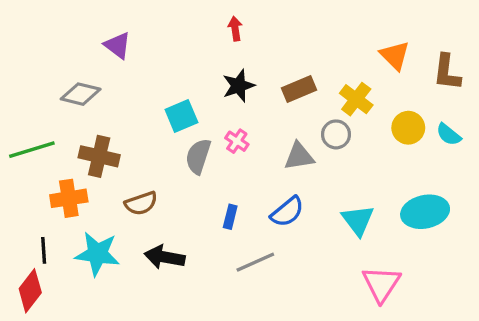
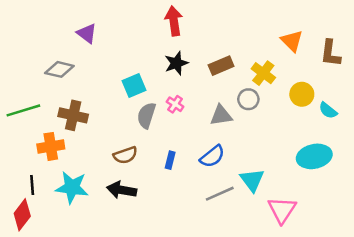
red arrow: (235, 29) -> (174, 21), size x1.6
cyan semicircle: (449, 134) -> (328, 110), moved
brown semicircle: (141, 203) -> (125, 155), moved
cyan triangle: (358, 220) -> (252, 180), moved
gray line: (255, 262) -> (220, 194), moved

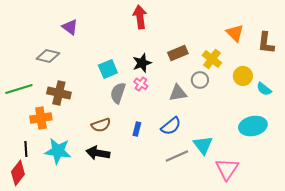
black star: (176, 63) -> (142, 63), moved

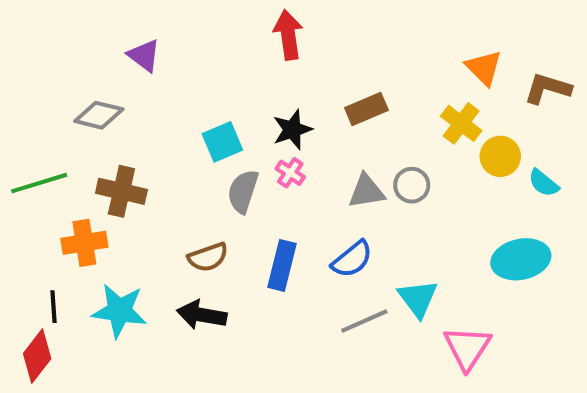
brown L-shape: (266, 43) -> (548, 88), turned 100
yellow cross: (212, 59) -> (461, 123), moved
gray circle: (200, 80) -> (412, 185), moved
blue rectangle: (137, 129) -> (282, 265), size x1.6

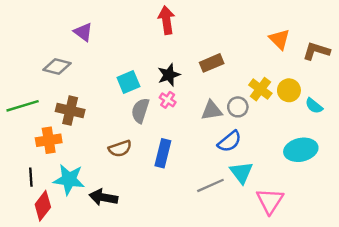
yellow cross: (461, 123) -> (260, 89), moved
blue semicircle: (352, 259) -> (229, 141), moved
black arrow: (202, 315) -> (103, 197), moved
red diamond: (37, 356) -> (43, 206), moved

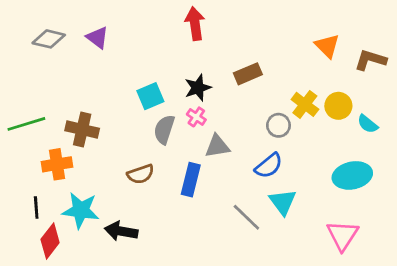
gray diamond: (57, 67) -> (49, 39), moved
gray triangle: (212, 111) -> (217, 146), moved
gray line: (210, 185) -> (246, 217), turned 68
pink triangle: (270, 201) -> (343, 235), moved

